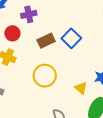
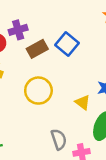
purple cross: (29, 14) -> (18, 30), moved

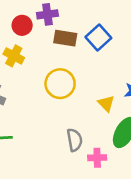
brown rectangle: (37, 49) -> (65, 38), turned 30

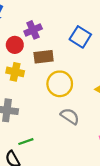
brown rectangle: (65, 38) -> (44, 57), moved
gray semicircle: (75, 140) -> (70, 116), moved, turned -30

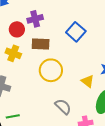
gray semicircle: (70, 116) -> (63, 107), moved

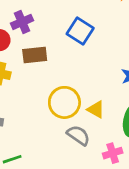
yellow circle: (51, 70) -> (64, 102), moved
yellow triangle: (88, 81) -> (96, 109), moved

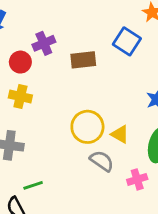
blue square: (80, 31) -> (127, 41), moved
brown rectangle: (35, 55) -> (83, 60), moved

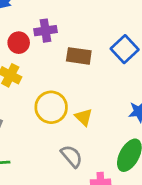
yellow circle: (87, 127) -> (51, 107), moved
yellow triangle: (120, 134) -> (84, 117), moved

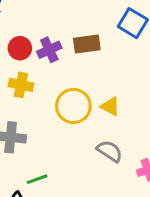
purple cross: (45, 31) -> (49, 50), moved

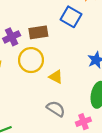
yellow circle: (73, 106) -> (31, 60), moved

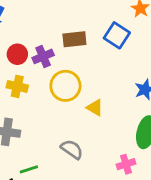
brown rectangle: (38, 32) -> (74, 39), moved
gray semicircle: (56, 109) -> (72, 149), moved

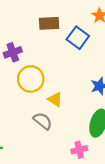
brown rectangle: (74, 39) -> (49, 23), moved
gray semicircle: (72, 149) -> (43, 121), moved

